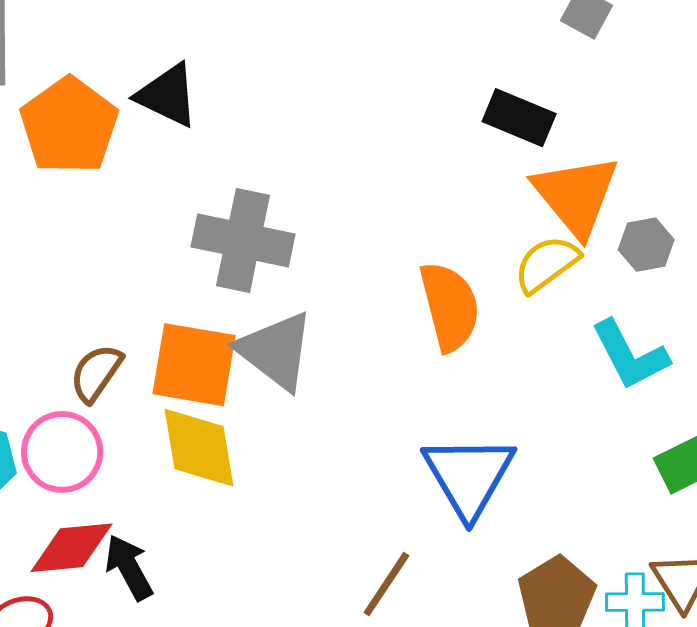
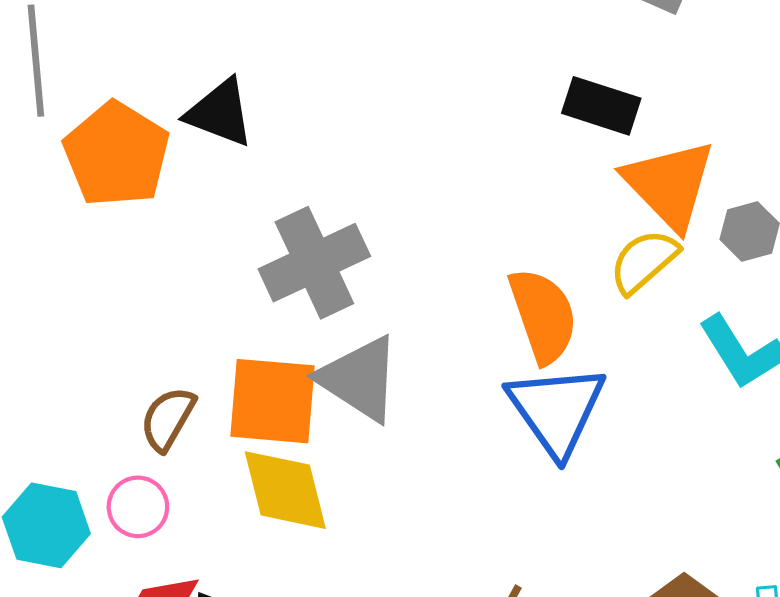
gray cross: (243, 240) -> (314, 263), turned -32
pink circle: (62, 452) -> (138, 507), size x0.7
blue triangle: (469, 476) -> (556, 410), moved

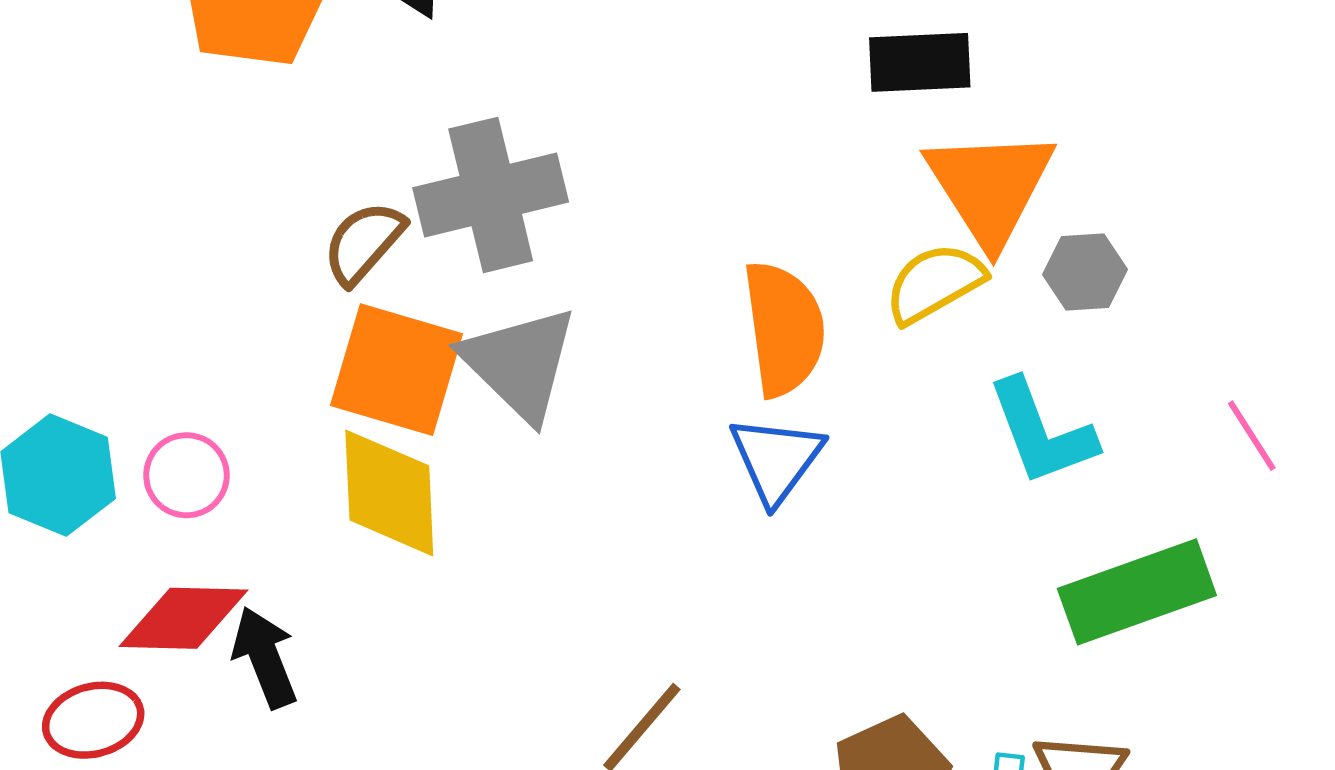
black rectangle: (601, 106) -> (920, 62), turned -32
blue triangle: (556, 410) -> (776, 459), size x0.7
brown semicircle: (168, 419) -> (364, 243), moved

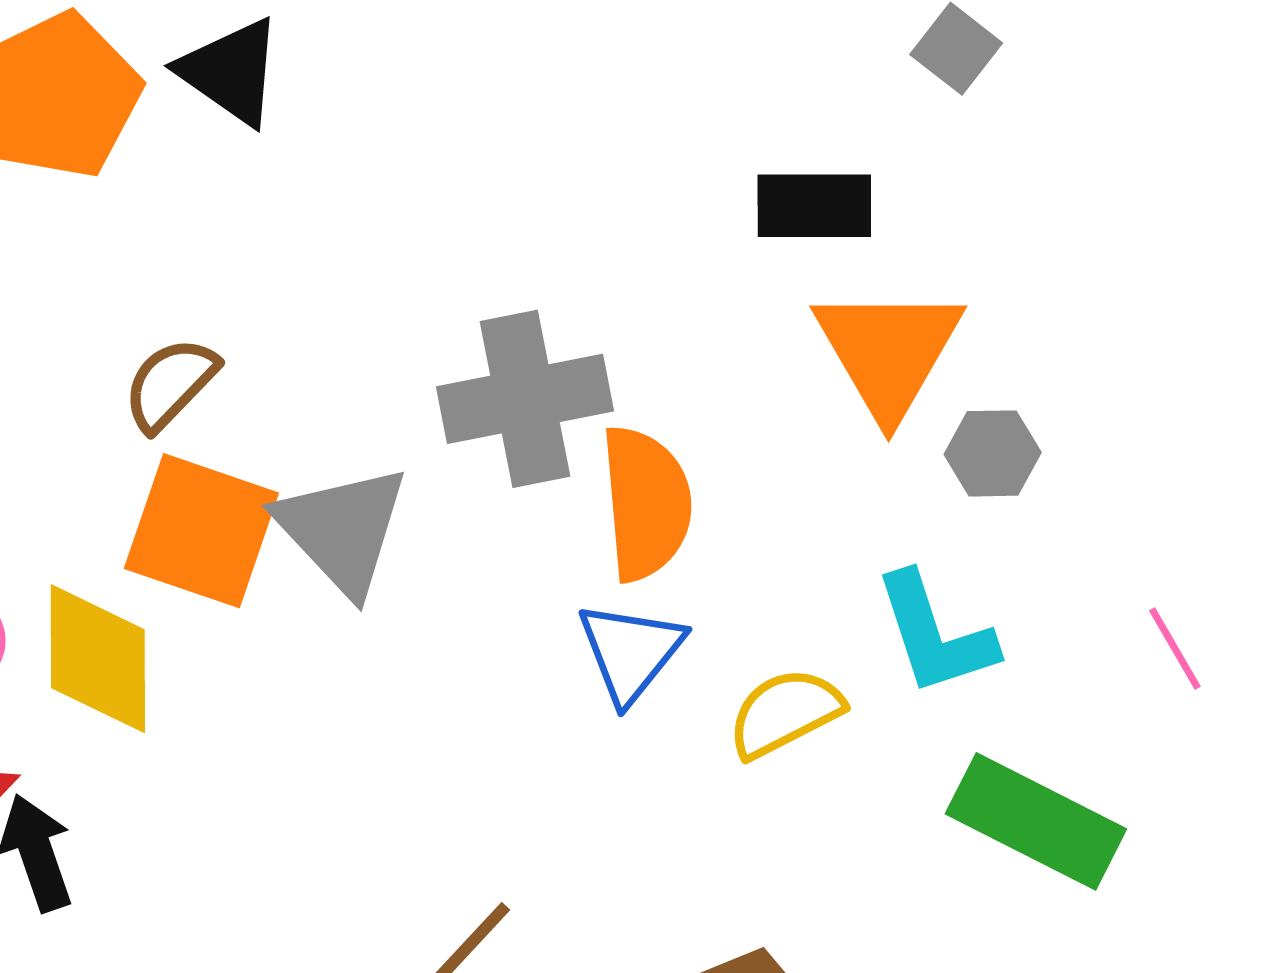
gray cross: (491, 195) -> (525, 399), moved
yellow semicircle: (935, 283) -> (785, 713), moved
yellow diamond: (389, 493) -> (98, 659), moved
green rectangle: (1137, 592) -> (1036, 821), turned 44

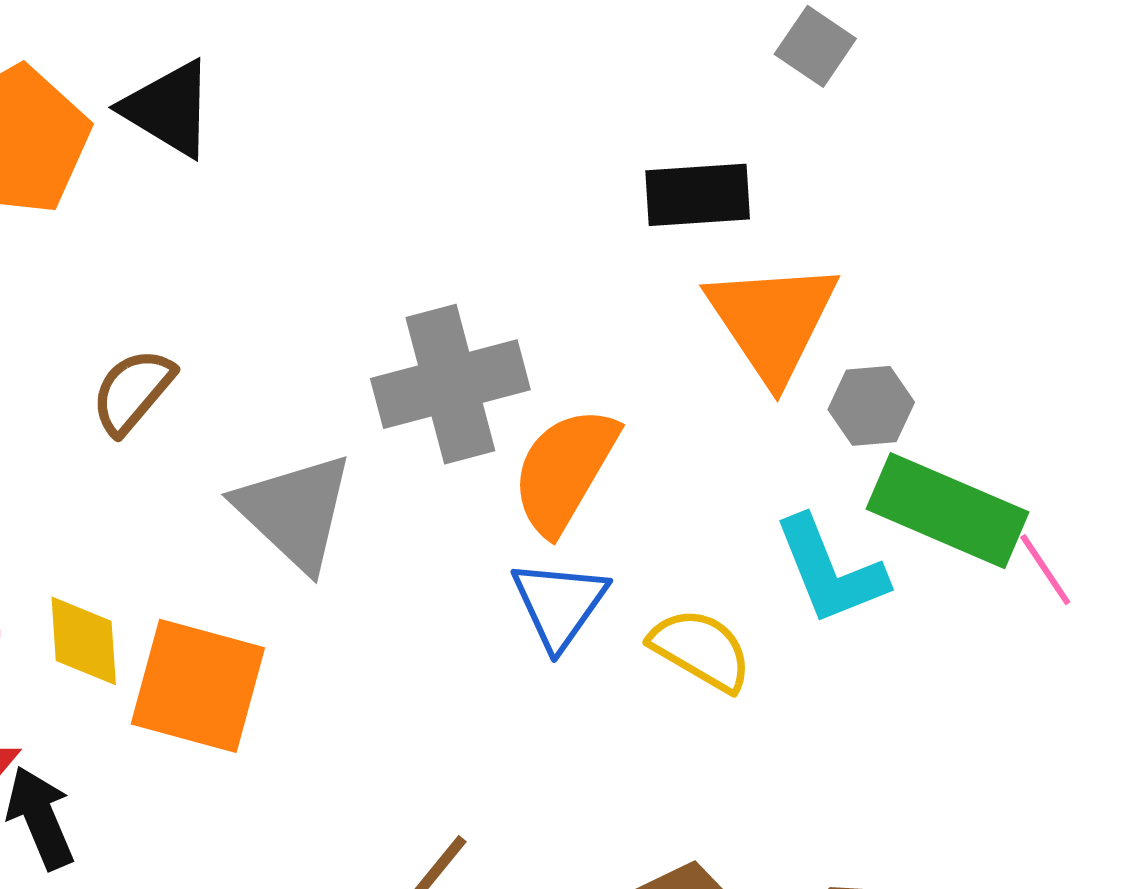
orange semicircle: (646, 503) -> (565, 470), turned -141
orange square: (201, 531) -> (198, 686), moved
yellow diamond: (98, 659) -> (84, 641), size x0.7
yellow semicircle: (785, 713) -> (701, 650), turned 61
green rectangle: (1036, 821) -> (947, 511), moved

